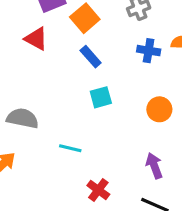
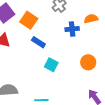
cyan square: (101, 97) -> (51, 65), turned -32

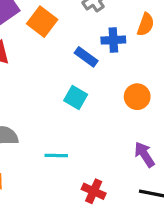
orange semicircle: (91, 19) -> (146, 25), turned 120
blue rectangle: (38, 42) -> (86, 57), moved

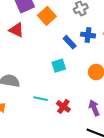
cyan square: (76, 98) -> (59, 66), turned 32
red cross: (94, 191) -> (63, 106), moved

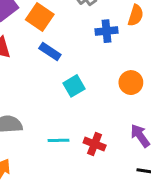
blue rectangle: (70, 42) -> (50, 51), moved

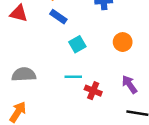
cyan line: (58, 140) -> (73, 77), moved

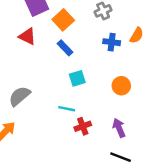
gray semicircle: (24, 74) -> (20, 96), turned -50
red cross: (93, 91) -> (83, 126), turned 35

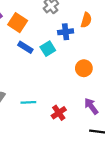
cyan square: (77, 78) -> (48, 49), moved
cyan line: (67, 109) -> (28, 102), moved

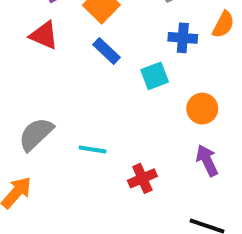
cyan square: (48, 49) -> (155, 76), moved
purple arrow: (91, 106) -> (207, 160), moved

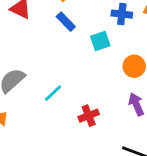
cyan line: (93, 149) -> (53, 93), turned -54

